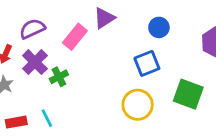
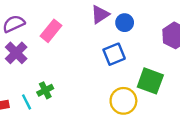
purple triangle: (104, 18) -> (100, 14), moved
green cross: (59, 77) -> (45, 90), moved
yellow circle: (138, 105) -> (123, 101), moved

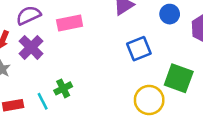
blue circle: (125, 23) -> (170, 14), moved
pink rectangle: (51, 31) -> (70, 23), turned 40

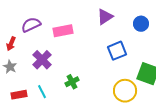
purple cross: (31, 47) -> (42, 60), moved
green cross: (63, 88) -> (72, 82), moved

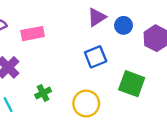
purple triangle: (105, 17) -> (97, 17), moved
yellow circle: (125, 91) -> (86, 104), moved

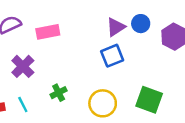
purple triangle: (97, 17) -> (116, 27), moved
green square: (132, 84) -> (149, 100), moved

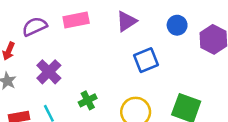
purple triangle: (116, 27) -> (127, 21), moved
pink rectangle: (48, 32) -> (76, 20), moved

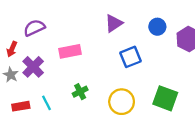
pink rectangle: (76, 20) -> (70, 51), moved
purple cross: (49, 72) -> (33, 67), moved

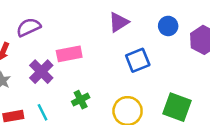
purple cross: (33, 67) -> (41, 72), moved

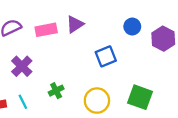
purple triangle: (119, 22) -> (75, 24), moved
pink rectangle: (69, 54) -> (46, 30), moved

